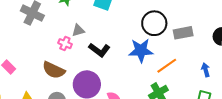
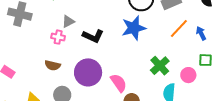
orange line: (167, 66) -> (179, 28), moved
brown semicircle: (54, 70) -> (53, 65), size x0.7

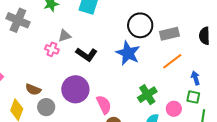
blue star: (134, 28) -> (128, 53), turned 30
blue arrow: (201, 33) -> (196, 78), moved
brown semicircle: (53, 65) -> (33, 89), moved

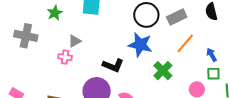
black L-shape: (87, 54) -> (113, 65), moved
green cross: (147, 95) -> (163, 71), moved

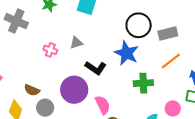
gray triangle: (75, 41) -> (76, 43), moved
green cross: (163, 71) -> (143, 83), turned 30

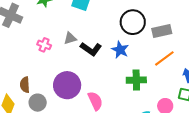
blue star: (126, 53) -> (120, 50), size x0.7
black L-shape: (96, 68) -> (91, 49), moved
brown semicircle: (32, 90) -> (25, 85), turned 63

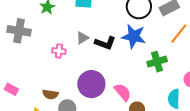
blue star: (120, 50) -> (134, 36), size x1.4
brown semicircle: (25, 85) -> (50, 94), turned -63

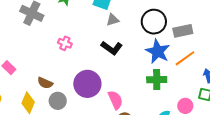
blue star: (134, 36) -> (158, 51), moved
gray triangle: (82, 38) -> (113, 20), moved

